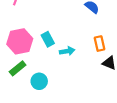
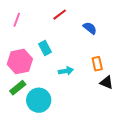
cyan rectangle: (48, 39) -> (45, 48), moved
cyan circle: (39, 81) -> (39, 100), size x1.5

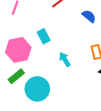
cyan arrow: (66, 71) -> (65, 59), turned -112

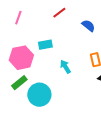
cyan rectangle: (44, 36) -> (45, 45), turned -72

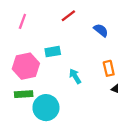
green rectangle: (19, 83) -> (24, 94), turned 35

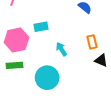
cyan circle: (46, 108) -> (47, 78), moved

